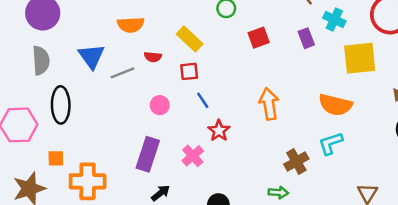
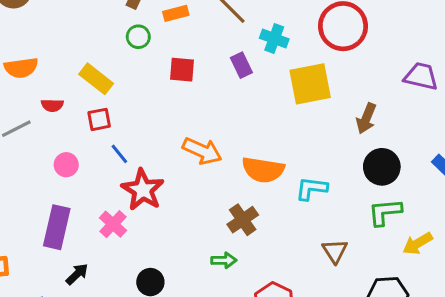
red square: (259, 38) -> (182, 70), turned 30
orange arrow: (269, 104) -> (202, 151), turned 128
orange semicircle: (335, 105) -> (263, 170), moved
red star: (219, 131) -> (143, 190), size x1.5
cyan L-shape: (331, 143) -> (311, 189), moved, turned 30

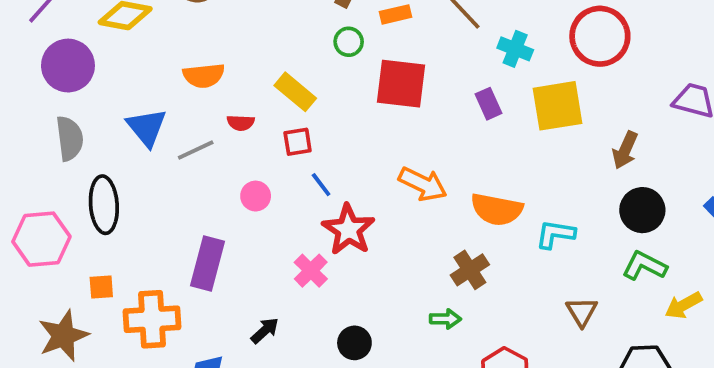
purple rectangle: (241, 65) -> (489, 104), moved
red square: (182, 70) -> (401, 84), size x1.6
green L-shape: (385, 212) -> (644, 266), turned 30
purple rectangle: (57, 227) -> (207, 264), moved

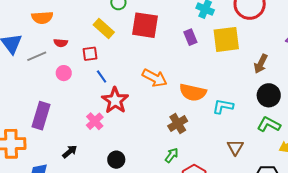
yellow rectangle: (295, 92) -> (104, 29), moved
pink circle: (256, 196) -> (64, 73), moved
green arrow: (445, 319) -> (172, 155), moved, turned -56

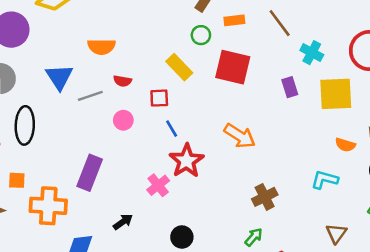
orange semicircle: (193, 92) -> (345, 145), moved, size x0.6

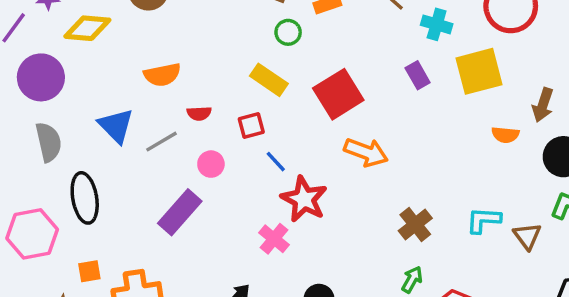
red square: (233, 67) -> (338, 94), moved, turned -33
purple rectangle: (90, 173) -> (180, 212), moved, turned 32
cyan L-shape: (325, 180) -> (483, 220), moved
brown triangle: (336, 233) -> (527, 236), moved

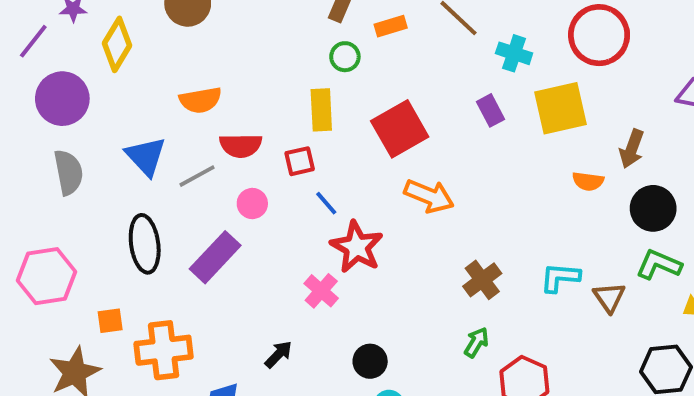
yellow diamond: (87, 28) -> (117, 44), turned -66
yellow rectangle: (269, 80) -> (321, 110), turned 51
red semicircle: (199, 113) -> (241, 146), size x1.5
black ellipse: (85, 198) -> (145, 244), moved

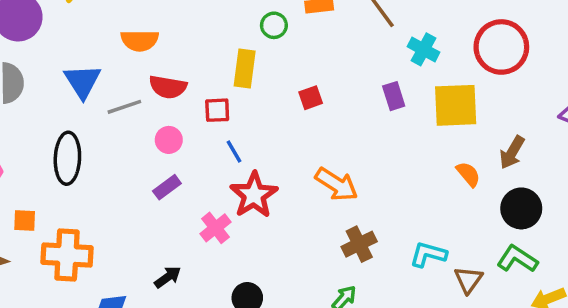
red square: (400, 129) -> (311, 98), size x0.5
orange semicircle: (588, 181) -> (468, 174), turned -148
orange arrow: (429, 196) -> (336, 184), moved
purple rectangle: (215, 257) -> (167, 187), moved, size x0.6

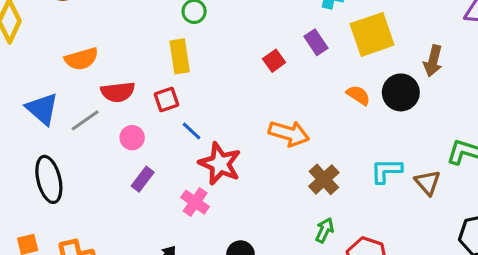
red square: (311, 98) -> (274, 61), moved
orange semicircle: (468, 174) -> (358, 95), moved
black circle: (521, 208) -> (401, 92), moved

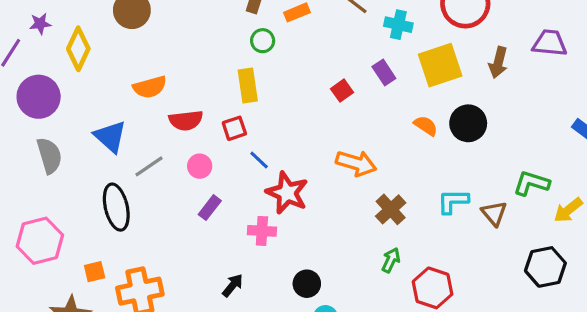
brown arrow: (433, 61) -> (498, 62), moved
gray line: (85, 120) -> (149, 166), moved
pink cross: (195, 202) -> (262, 231), turned -32

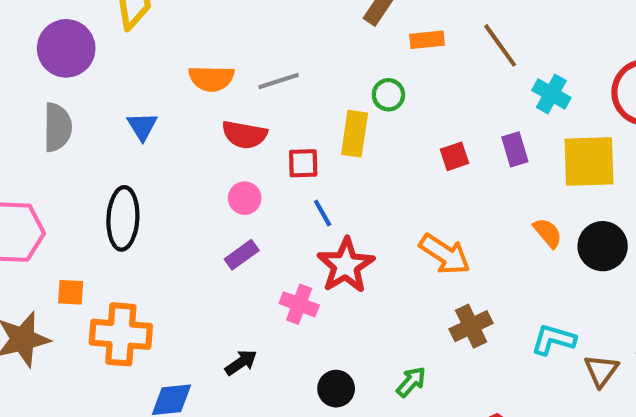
green circle: (263, 41) -> (388, 95), moved
yellow rectangle: (248, 85) -> (355, 134), moved
blue triangle: (110, 137) -> (142, 126), size x0.7
gray line: (149, 166) -> (279, 81), moved
green arrow: (391, 260) -> (411, 382), moved

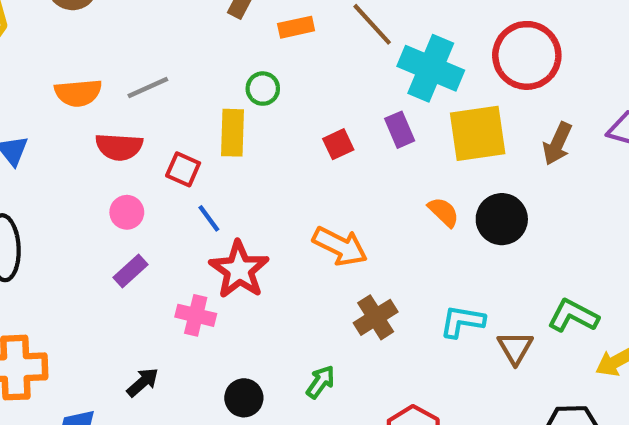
cyan cross: (551, 94) -> (431, 68), size x1.6
red square: (303, 163) -> (183, 169), turned 32

